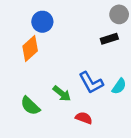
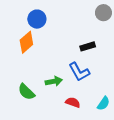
black rectangle: (109, 39) -> (88, 46), moved
cyan semicircle: (119, 86) -> (103, 103), moved
green arrow: (62, 94) -> (54, 81), turned -49

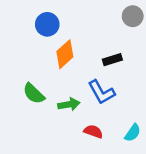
orange diamond: (26, 42) -> (65, 54), moved
green semicircle: (26, 92) -> (34, 94), moved

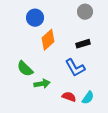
gray circle: (133, 16) -> (85, 12), moved
green arrow: (69, 104) -> (42, 84), moved
cyan semicircle: (133, 133) -> (88, 98), moved

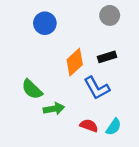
orange diamond: (48, 40) -> (75, 62), moved

